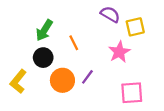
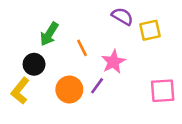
pink star: (119, 52) -> (113, 62), moved
black circle: (43, 58) -> (34, 64), moved
pink square: (132, 93) -> (163, 91), moved

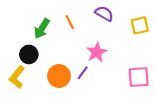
yellow square: (150, 30) -> (140, 25), moved
orange line: (82, 48) -> (70, 22), moved

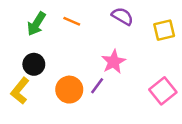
orange line: (70, 22) -> (72, 21), moved, turned -40
green arrow: (42, 29) -> (36, 24), moved
pink square: (139, 77) -> (163, 91), turned -35

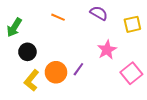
green arrow: (36, 24) -> (14, 27), moved
pink star: (114, 62) -> (107, 50), moved
yellow L-shape: (20, 91) -> (32, 80), moved

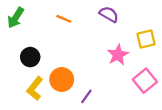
yellow square: (132, 24) -> (146, 39), moved
green arrow: (14, 27) -> (16, 18), moved
purple line: (78, 69) -> (86, 96), moved

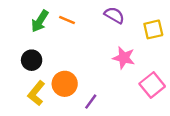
green arrow: (16, 18) -> (40, 21), moved
yellow square: (146, 39) -> (153, 29), moved
pink star: (118, 55) -> (124, 58), turned -30

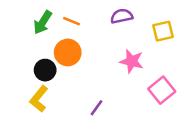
purple semicircle: (114, 15) -> (122, 16), turned -42
black circle: (32, 60) -> (45, 70), moved
orange circle: (65, 84) -> (68, 52), moved

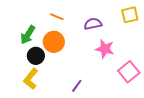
purple semicircle: (122, 16) -> (93, 24), moved
green arrow: (43, 22) -> (28, 35), moved
yellow square: (163, 31) -> (130, 15), moved

